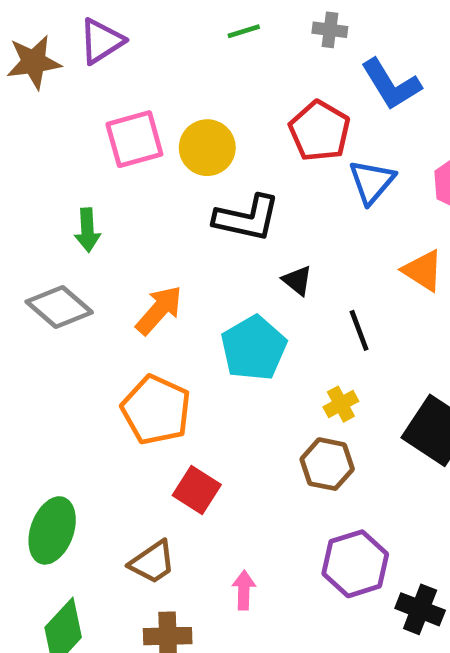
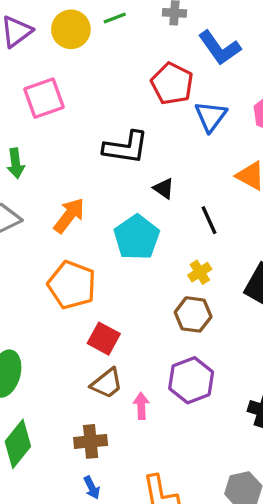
yellow circle: (207, 148) -> (71, 29), moved
brown trapezoid: (152, 562) -> (107, 383), moved
purple hexagon: (355, 564) -> (191, 380), moved

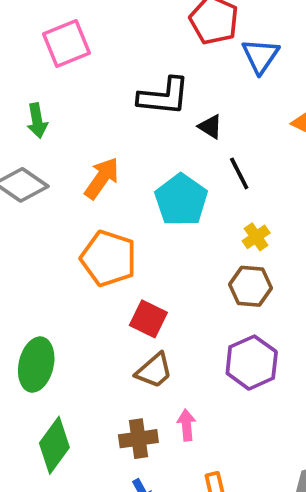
black triangle: (164, 188) -> (210, 127), moved
black line: (209, 220) -> (239, 173), moved
pink arrow: (141, 406) -> (187, 425), moved

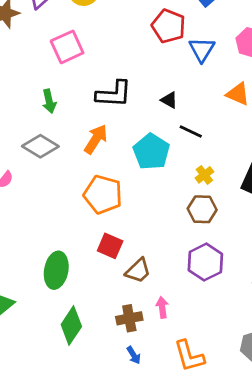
black L-shape: (164, 96) -> (114, 94), moved
black line: (239, 173) -> (191, 131), turned -35
red square: (148, 319) -> (110, 246), moved

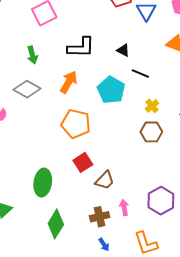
red square: (110, 246) -> (83, 162), turned 36
purple hexagon: (205, 262) -> (161, 201), moved

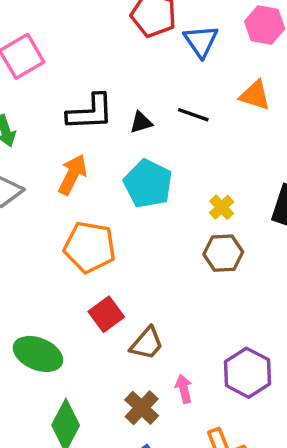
black triangle: (123, 50) -> (141, 122), moved, turned -40
black line: (140, 73) -> (193, 115), moved
green ellipse: (43, 183) -> (38, 354), turned -72
brown cross: (100, 217) -> (142, 408), turned -30

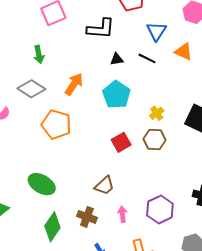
blue triangle: (201, 41) -> (156, 31), moved
black L-shape: (90, 112) -> (101, 29), moved
orange pentagon: (90, 247) -> (56, 124), moved
red square: (106, 314) -> (121, 142), moved
brown cross: (142, 408) -> (87, 217), moved, turned -30

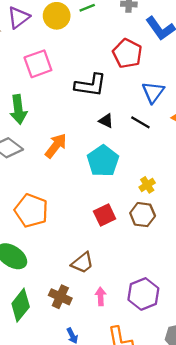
green arrow: (39, 54) -> (18, 109), size x1.4
black triangle: (117, 59) -> (106, 121), turned 32
orange pentagon: (56, 124) -> (31, 211), moved

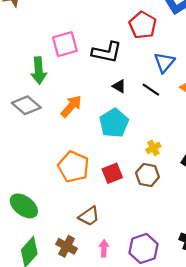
pink square: (38, 64) -> (65, 44), moved
orange pentagon: (31, 211) -> (73, 167), moved

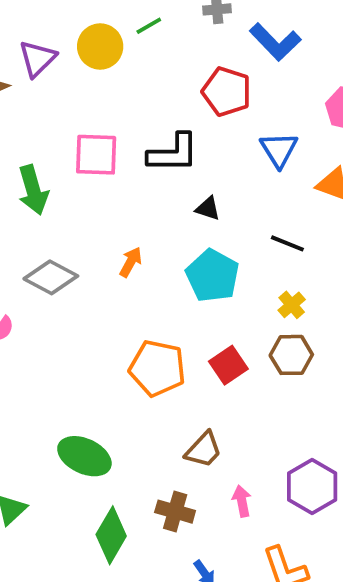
pink square: (65, 44) -> (96, 155), turned 30
green arrow: (39, 71) -> (33, 190), moved
black line: (151, 90) -> (287, 243), moved
orange arrow: (71, 106) -> (131, 262), size x0.7

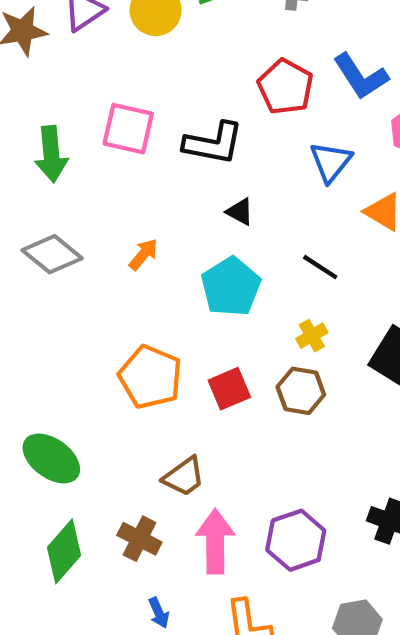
blue L-shape: (275, 42) -> (361, 76), moved
pink arrow: (242, 501) -> (215, 541), size x1.8

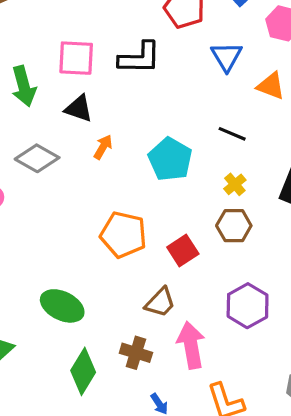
black triangle: (240, 212) -> (79, 109), moved, size x1.4
red square: (229, 389) -> (183, 250), moved
purple hexagon: (296, 540) -> (248, 306), moved

